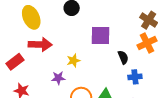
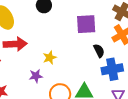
purple square: (101, 36) -> (86, 24), moved
blue cross: (135, 77) -> (112, 69), size x1.5

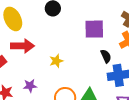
purple star: (36, 76) -> (30, 86), moved

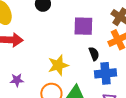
yellow star: (56, 61) -> (58, 65), moved, size x1.5

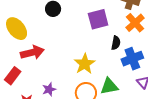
black semicircle: (94, 54) -> (116, 43), turned 48

